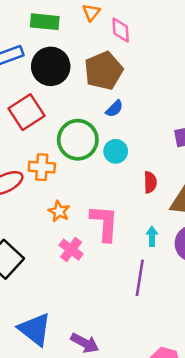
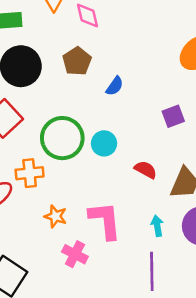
brown pentagon: (104, 71) -> (77, 61), size x0.7
blue semicircle: (114, 109) -> (115, 86), moved
red semicircle: (150, 182) -> (146, 170), turned -50

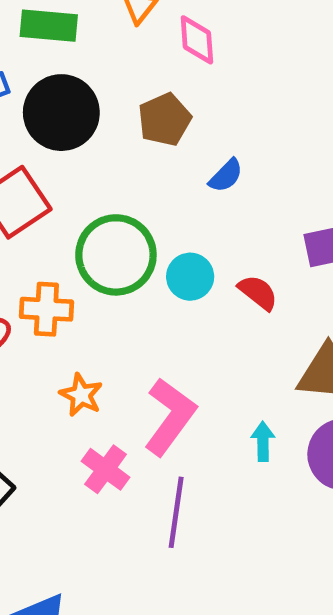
red semicircle: (146, 170) -> (258, 292), moved
pink L-shape: (105, 220) -> (170, 417), turned 33
purple line: (152, 271) -> (176, 512), moved

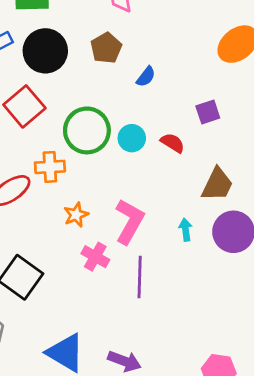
orange star: (81, 395) -> (76, 215), turned 30

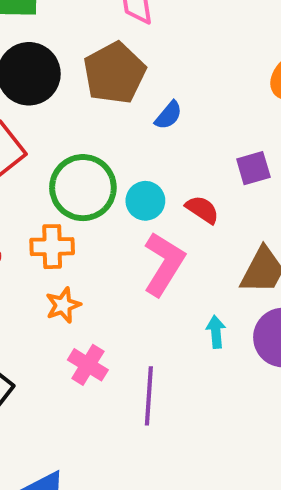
brown pentagon: (106, 48) -> (114, 73), size x1.4
orange cross: (50, 167) -> (52, 247), moved
pink L-shape: (129, 221) -> (164, 264), moved

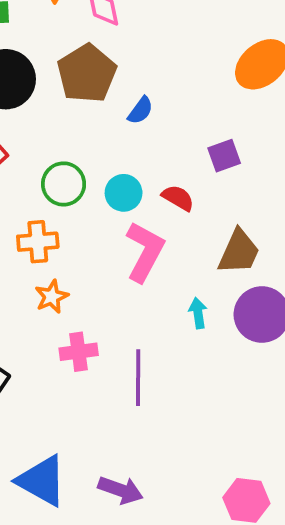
green circle: (83, 188) -> (64, 184), size x0.7
pink cross: (88, 365) -> (79, 352), turned -36

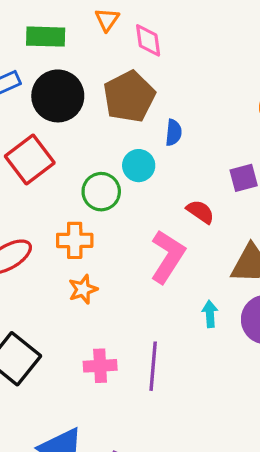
blue semicircle: (140, 110) -> (174, 133), turned -35
cyan circle: (124, 193) -> (139, 166), moved
pink cross: (79, 352) -> (100, 366), moved

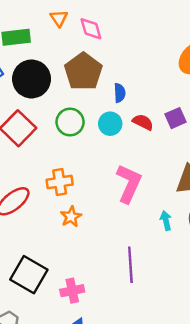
cyan circle: (139, 166) -> (110, 124), moved
green circle: (101, 192) -> (70, 122), moved
red semicircle: (200, 212) -> (143, 122), moved
pink cross: (100, 366) -> (72, 291), moved

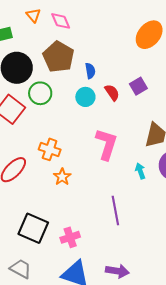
green circle: (70, 122) -> (40, 93), moved
red semicircle: (143, 122) -> (112, 93), turned 36
orange cross: (60, 182) -> (50, 149), turned 35

